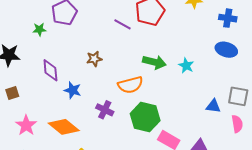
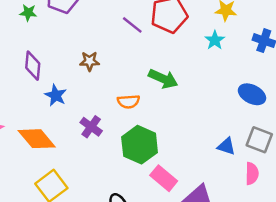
blue ellipse: (226, 50) -> (252, 94), moved
cyan star: (186, 66) -> (215, 40), moved
orange semicircle: (130, 85) -> (128, 102), size x0.7

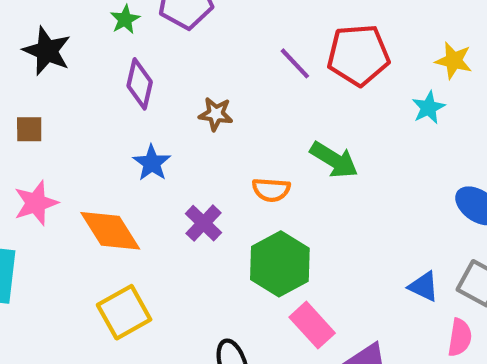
green star: (28, 13) -> (125, 19), turned 30
purple diamond: (33, 66) -> (140, 84), moved

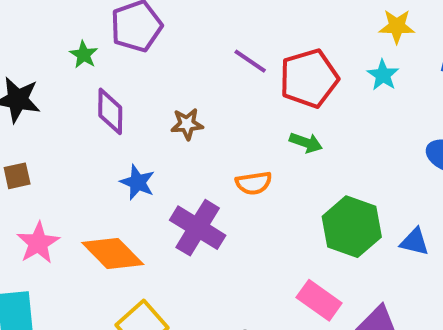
red pentagon: (358, 55) -> (309, 78), moved
green arrow: (334, 160) -> (306, 143), size x0.7
purple cross: (203, 223) -> (198, 228), size x1.5
green hexagon: (280, 264) -> (352, 227), moved

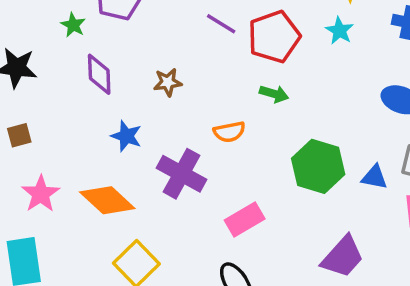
pink rectangle: (319, 300) -> (245, 220), moved, turned -63

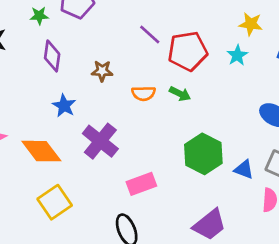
green star: (73, 25) -> (39, 16), turned 30
orange semicircle: (229, 132) -> (143, 93), moved

